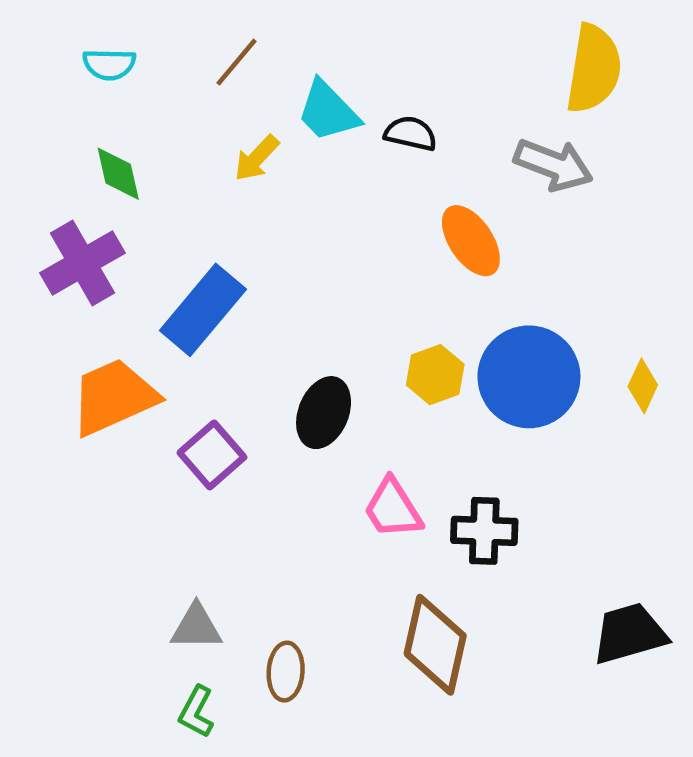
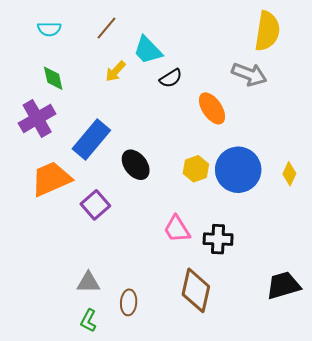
black semicircle: (411, 134) -> (171, 78), moved, turned 135
black ellipse: (324, 413) -> (136, 165), moved, turned -60

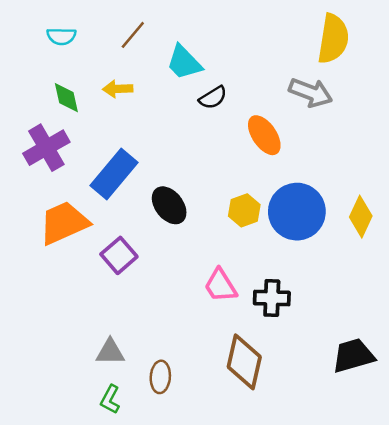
yellow arrow: (116, 71) -> (118, 89), moved, turned 45
yellow diamond: (289, 174) -> (361, 217), size x1.4

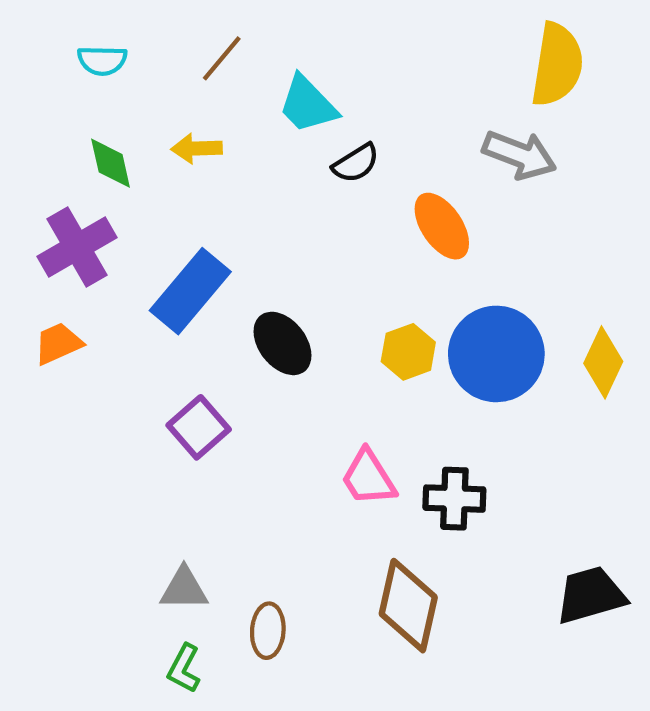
orange trapezoid: (64, 223) -> (58, 343), moved, size x0.6

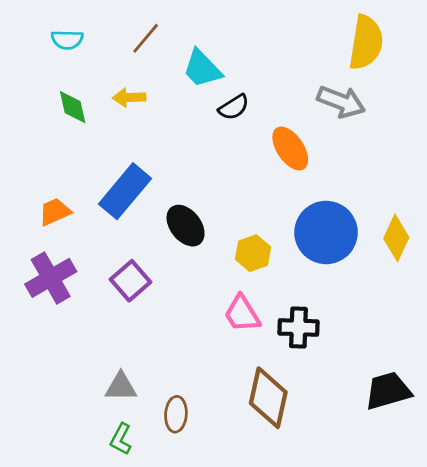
purple cross: (77, 247) -> (51, 278), moved
orange trapezoid: (58, 343) -> (55, 212), moved
yellow hexagon: (408, 352) -> (253, 253), moved

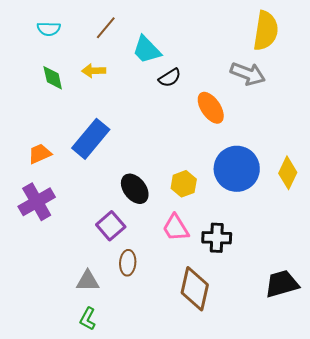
black ellipse: (186, 226) -> (135, 189), moved
purple square: (131, 281) -> (111, 226), moved
brown ellipse: (176, 414) -> (128, 263), moved

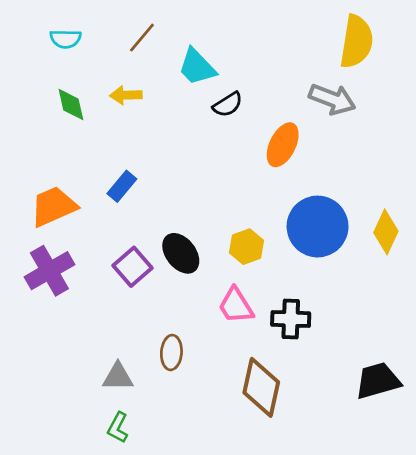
orange ellipse: (211, 108) -> (283, 145), turned 60
blue rectangle: (91, 139) -> (122, 186), size x0.6
orange trapezoid: (40, 154) -> (53, 206), size x1.5
purple square: (111, 226) -> (133, 267), moved

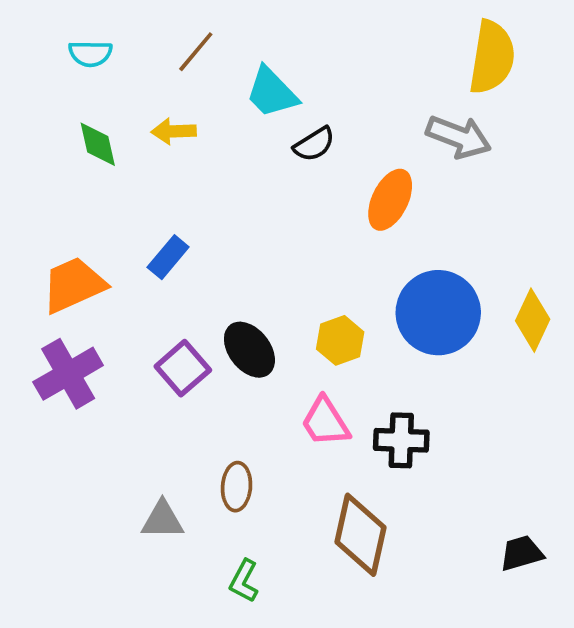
black trapezoid: (378, 381) -> (522, 553), moved, size x0.7
green L-shape: (118, 428) -> (244, 581), moved

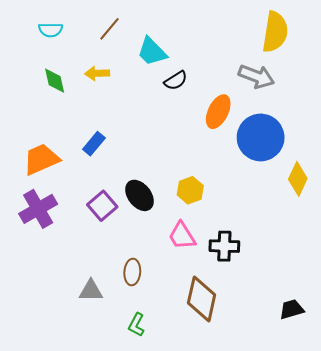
blue circle: (438, 313) -> (261, 137), moved

